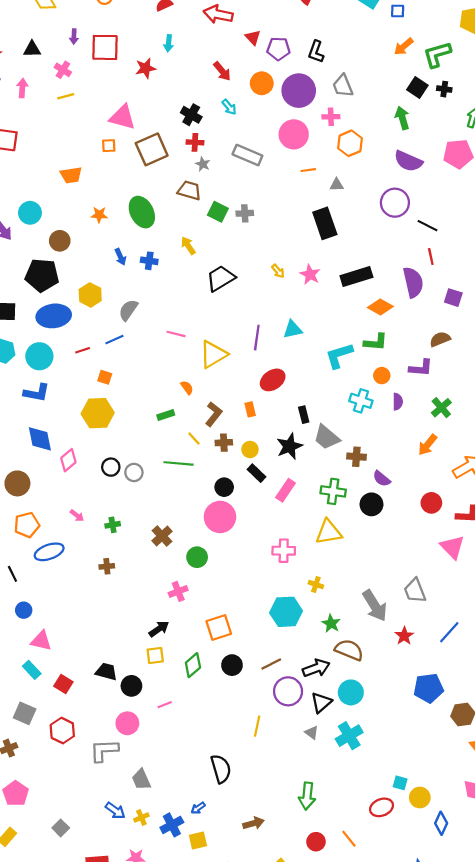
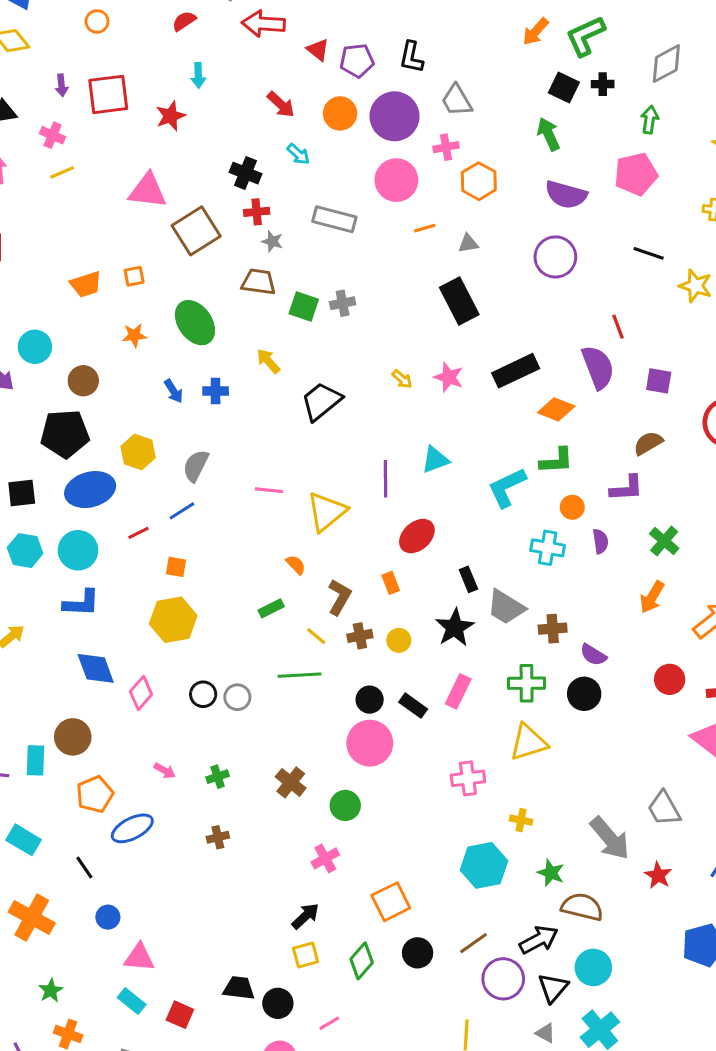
orange square: (109, 146) -> (134, 276), moved
black line: (428, 226) -> (649, 253), moved
black rectangle: (256, 473) -> (413, 706), moved

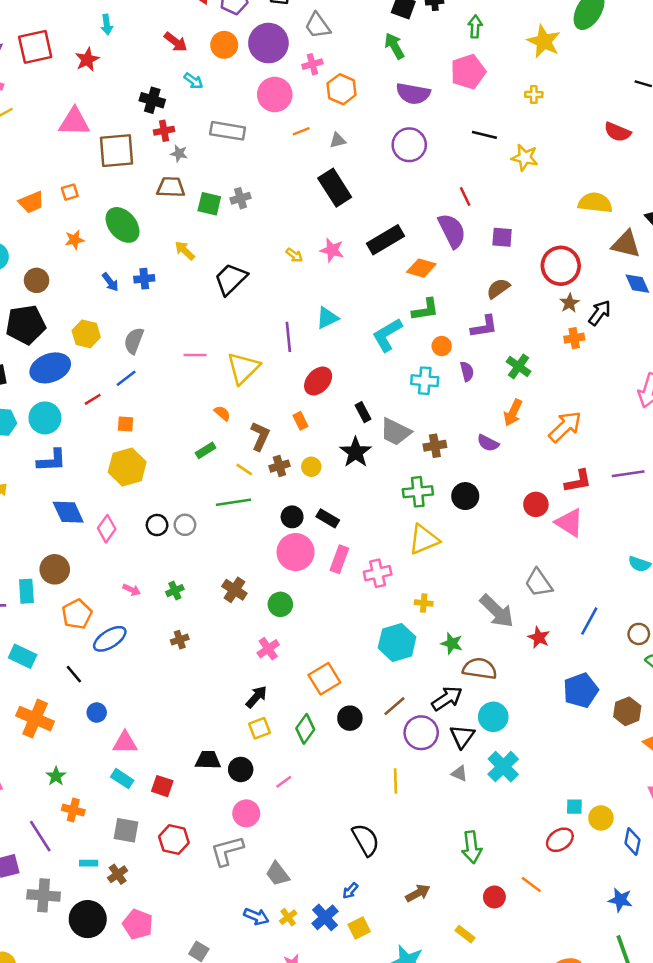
brown square: (196, 231) -> (116, 151), turned 33
purple semicircle: (593, 655) -> (488, 443), moved
red circle: (670, 679) -> (536, 504), moved
pink rectangle: (458, 691) -> (339, 559), moved

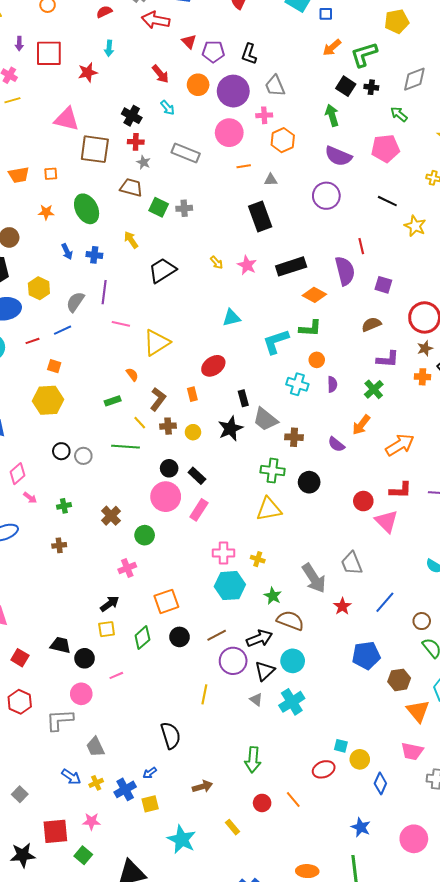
green arrow: (475, 27) -> (399, 114), turned -66
purple L-shape: (484, 327) -> (388, 359), moved
purple line: (288, 337) -> (104, 292), moved
pink diamond: (107, 529) -> (18, 474), moved
pink cross: (378, 573) -> (224, 553), moved

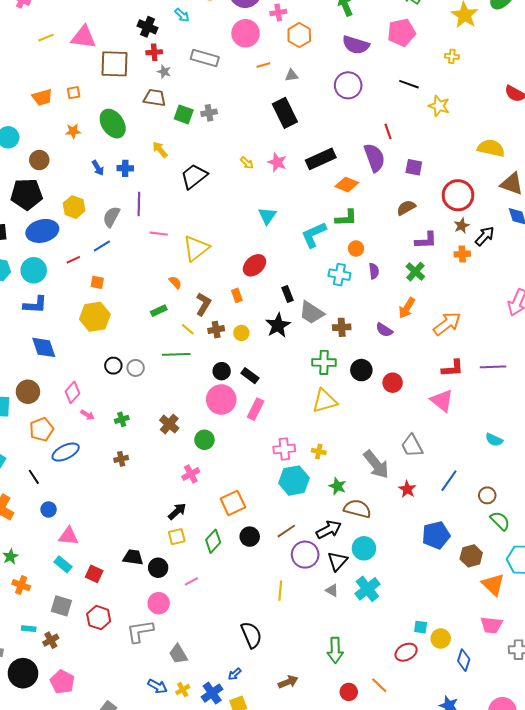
yellow line: (12, 100) -> (46, 38), moved
cyan triangle: (231, 318) -> (267, 216), turned -36
red circle: (363, 501) -> (393, 383), moved

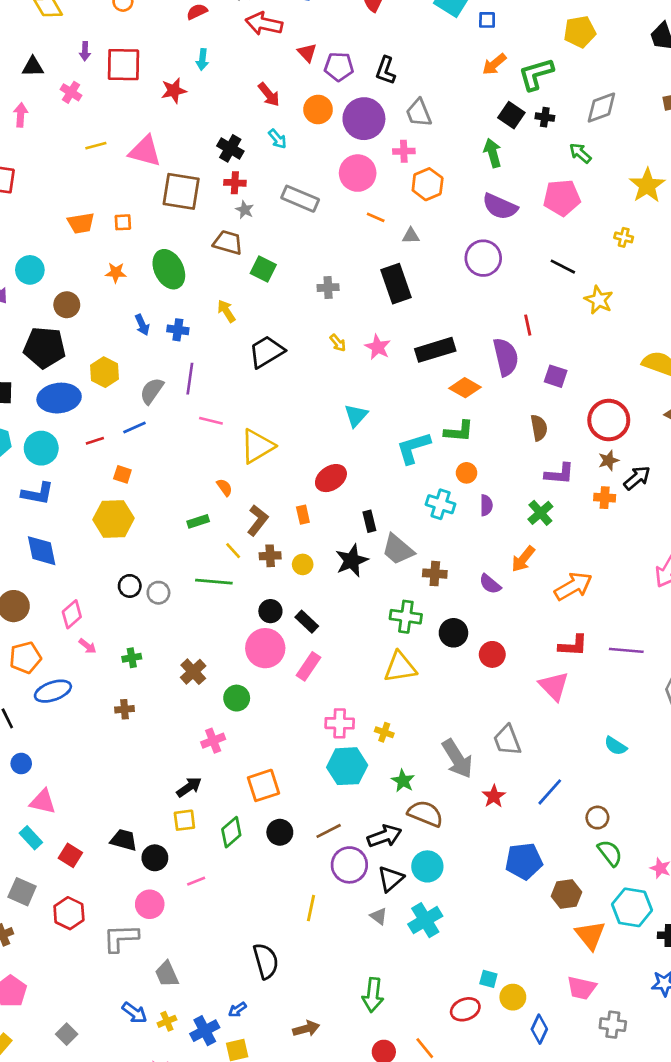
orange line: (263, 65) -> (376, 217), turned 32
gray cross: (209, 113) -> (328, 288), moved
brown semicircle: (406, 208) -> (539, 428), turned 102

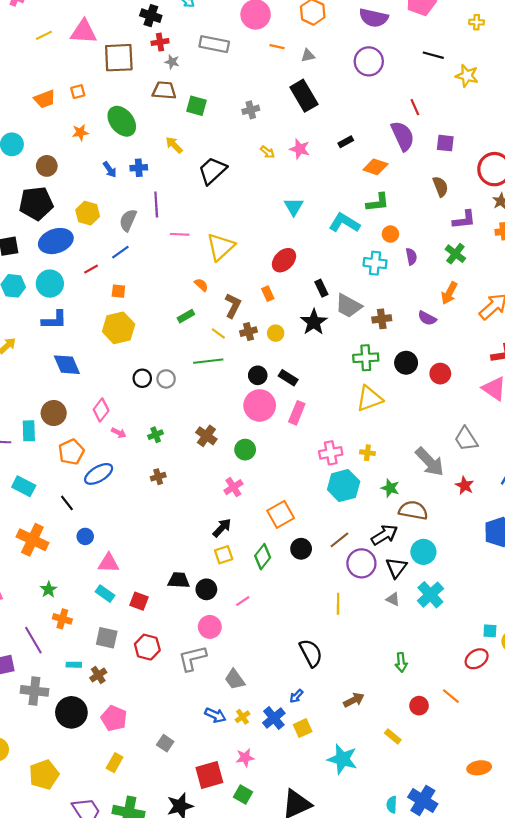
black rectangle: (435, 350) -> (346, 142), size x0.5
cyan L-shape: (413, 448) -> (344, 223), turned 60
green arrow: (373, 995) -> (401, 662), size x0.7

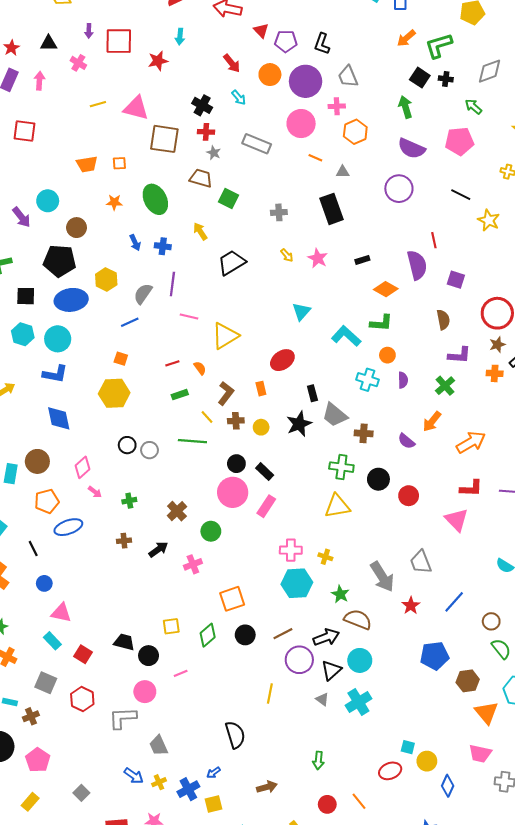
red line: (91, 269) -> (172, 363), moved
black arrow: (222, 528) -> (158, 549), moved

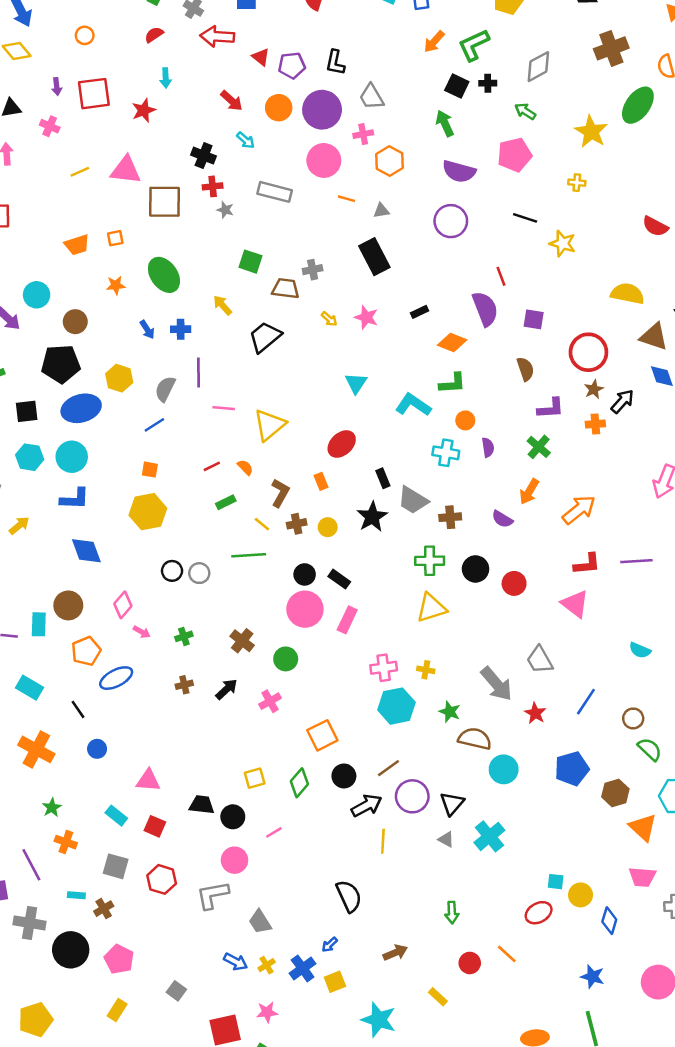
brown trapezoid: (201, 178) -> (286, 288), moved
pink triangle: (61, 613) -> (148, 781), moved
black arrow: (326, 637) -> (366, 805), moved
cyan circle: (360, 660) -> (504, 769), moved

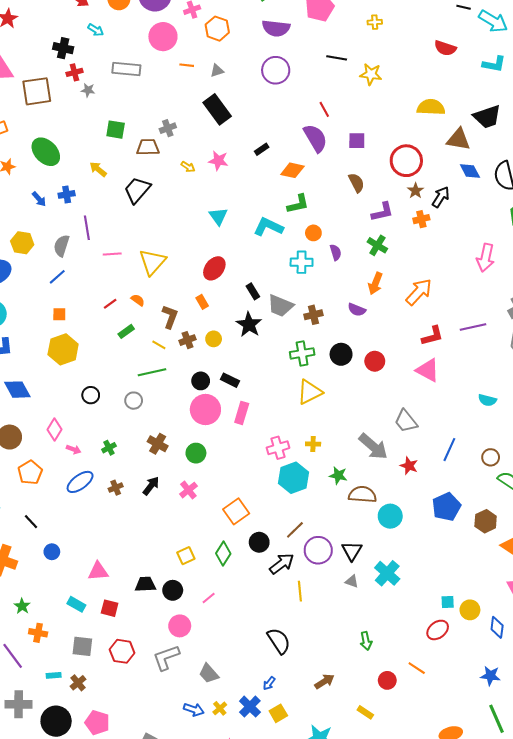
gray circle: (199, 573) -> (134, 401), moved
blue ellipse: (116, 678) -> (80, 482), moved

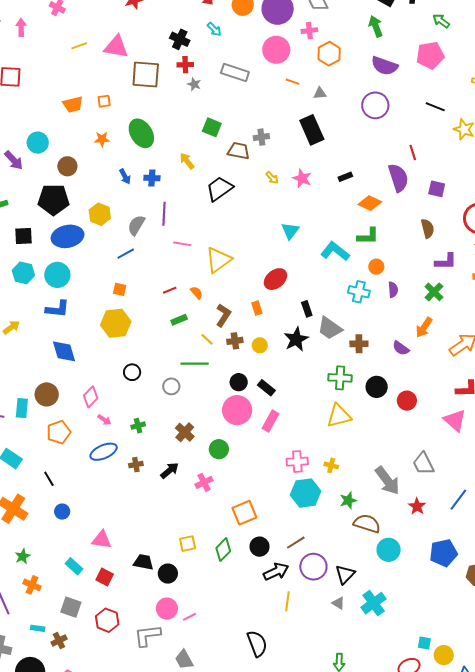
green star: (338, 475) -> (348, 500), turned 30
pink line: (209, 598) -> (189, 617), moved

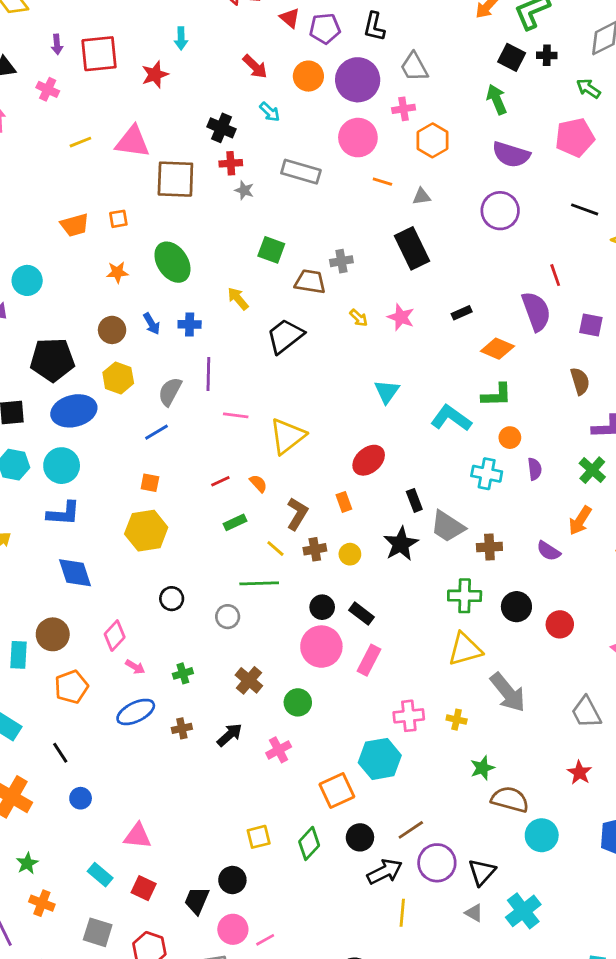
brown circle: (67, 166) -> (112, 330), moved
gray arrow: (387, 481) -> (508, 692), moved
cyan hexagon: (306, 493) -> (380, 759), moved
black trapezoid: (143, 562) -> (197, 900), moved, turned -75

